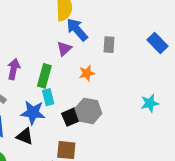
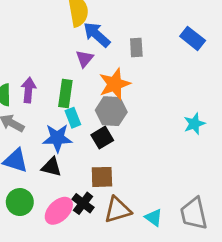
orange star: (87, 73) -> (115, 84), size x1.6
cyan star: (150, 103) -> (194, 124), moved
gray hexagon: (88, 111) -> (111, 111), moved

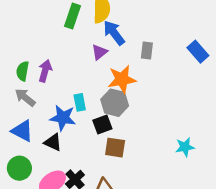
green rectangle: (65, 94) -> (72, 16), moved
cyan star: (194, 124) -> (185, 147), moved
brown square: (102, 177) -> (115, 148), moved

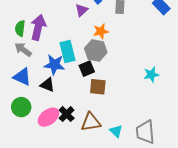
purple arrow: (45, 71) -> (38, 27), size x1.4
orange star: (122, 79) -> (101, 31), size x0.7
cyan rectangle: (80, 102) -> (68, 51), size x1.5
cyan star: (185, 147) -> (151, 75), moved

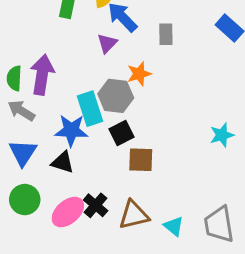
gray hexagon: (96, 50) -> (116, 96), moved
blue triangle: (22, 77) -> (23, 153), turned 42

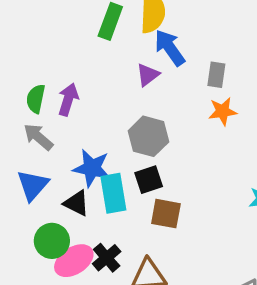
orange star: (139, 74) -> (223, 111), moved
purple arrow: (42, 75) -> (68, 99), size x0.7
cyan rectangle: (90, 109) -> (113, 193), moved
green circle: (25, 200) -> (52, 241), moved

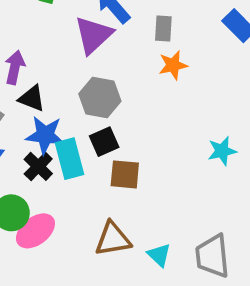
purple triangle: (148, 75) -> (93, 35), size x1.6
black triangle: (76, 203) -> (32, 98), moved
black cross: (107, 258) -> (38, 166), moved

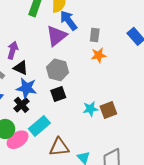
cyan star: (222, 151) -> (90, 109), moved
cyan rectangle: (69, 159) -> (39, 126), moved, turned 60
brown square: (125, 174) -> (108, 110), moved, turned -30

